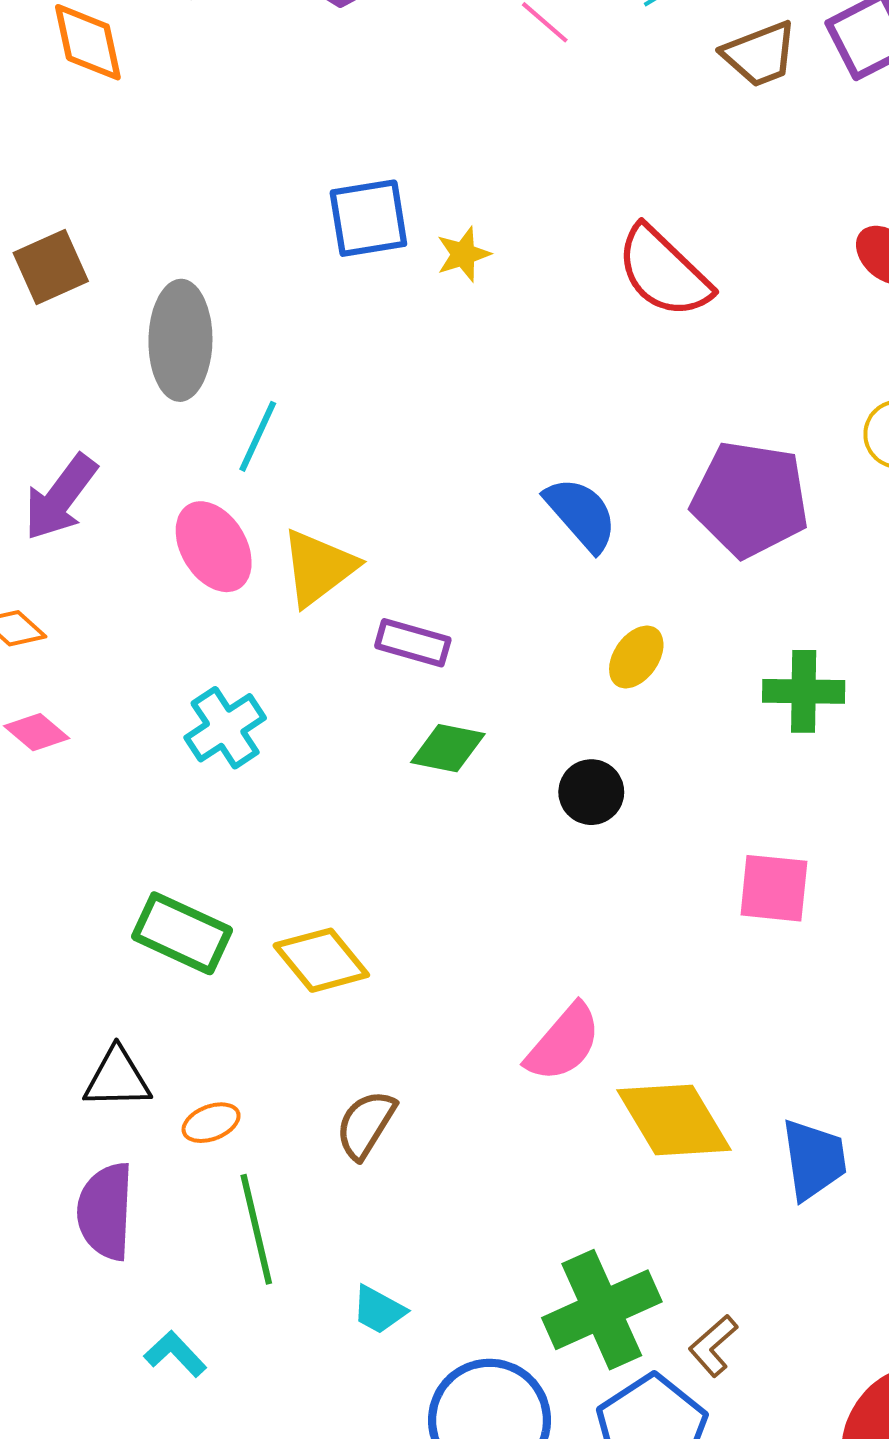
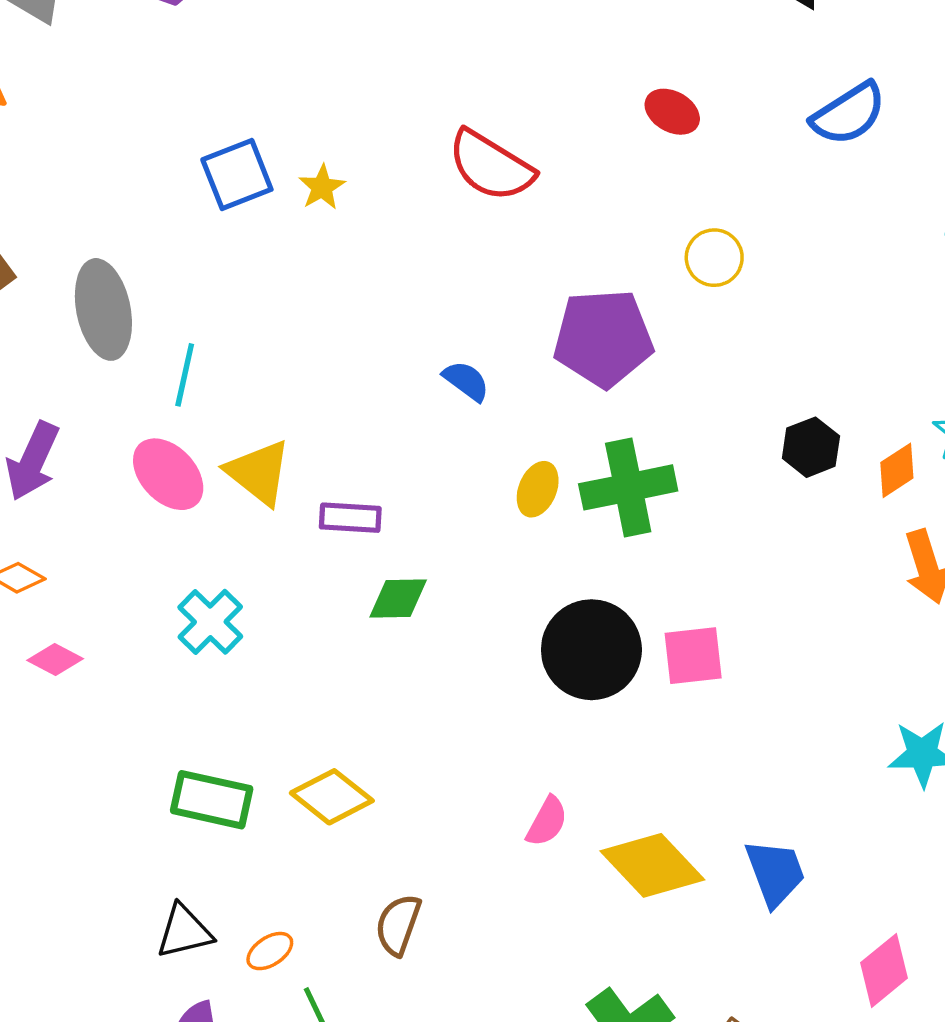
blue semicircle: (581, 514) -> (466, 381), size x0.7
yellow triangle: (319, 567) -> (259, 472), turned -32
green cross: (804, 691) -> (628, 487), moved, size x1.4
black circle: (591, 792) -> (591, 650), moved, size x1.8
pink semicircle: (563, 1043) -> (547, 821), size x0.7

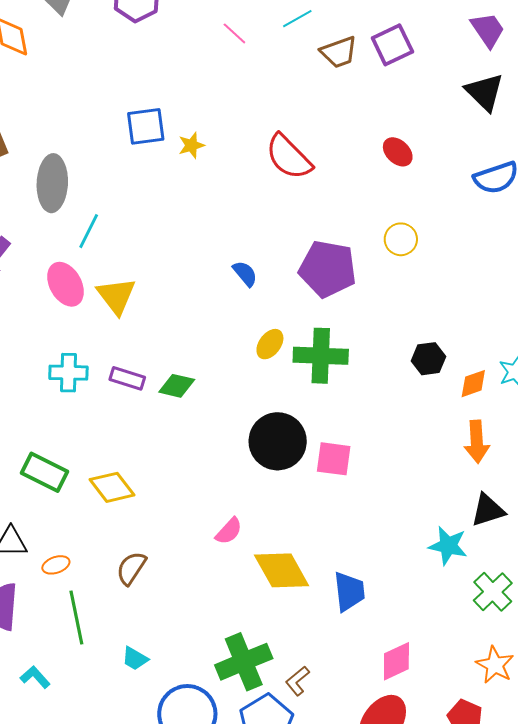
purple rectangle: (350, 518) -> (127, 378), moved
cyan cross: (210, 622) -> (68, 373), turned 33

